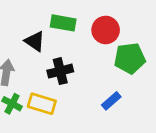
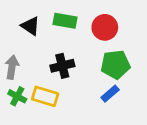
black triangle: (35, 41) -> (30, 26), moved
green pentagon: (130, 58) -> (115, 64), moved

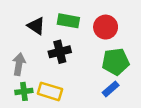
black cross: (62, 66) -> (60, 52), moved
green cross: (17, 96) -> (24, 91), turned -35

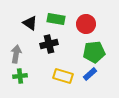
yellow rectangle: (50, 91) -> (63, 76), moved

